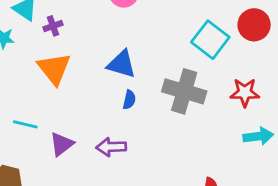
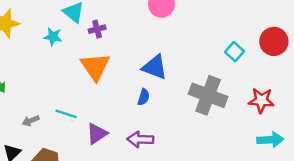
cyan square: (210, 40) -> (235, 52), size x0.6
blue semicircle: (129, 100) -> (144, 97), moved

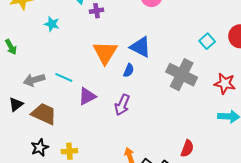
cyan star: (53, 37) -> (52, 24), moved
orange triangle: (95, 67) -> (105, 53), moved
gray arrow: (31, 121) -> (34, 80), size x1.5
purple arrow: (140, 139) -> (122, 105), turned -75

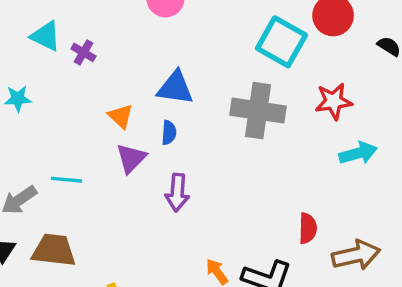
purple cross: (97, 11) -> (83, 52), turned -32
cyan square: (207, 41) -> (281, 42), size x1.8
orange triangle: (105, 53) -> (121, 116), size x0.6
purple triangle: (87, 96) -> (131, 158), moved

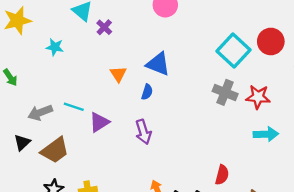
gray cross: (258, 111) -> (225, 92), moved, size x0.7
purple triangle: (131, 158) -> (99, 122), moved
purple arrow: (177, 193) -> (143, 132), turned -35
brown trapezoid: (54, 250) -> (55, 150), turned 124

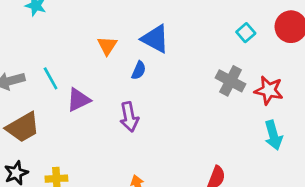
cyan square: (233, 51) -> (246, 33), size x0.5
cyan line: (74, 107) -> (51, 78), turned 36
cyan arrow: (266, 134) -> (273, 135), turned 70

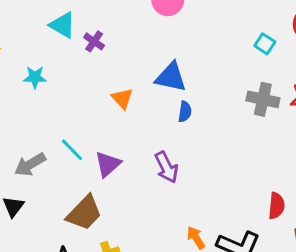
blue semicircle: (139, 70) -> (185, 112), moved
brown trapezoid: (23, 127) -> (84, 213), moved

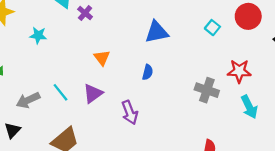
blue triangle: (171, 77) -> (157, 32), moved, turned -30
gray cross: (263, 99) -> (207, 90), moved
purple triangle: (108, 164) -> (93, 93), moved

